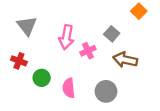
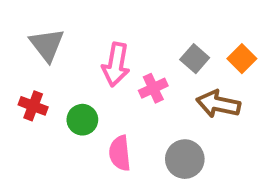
orange square: (139, 11) -> (242, 59), moved
green circle: (42, 78) -> (82, 120), moved

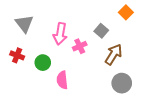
orange square: (242, 59) -> (126, 12), moved
brown arrow: (218, 104) -> (114, 54), turned 110
gray circle: (185, 159) -> (122, 83), moved

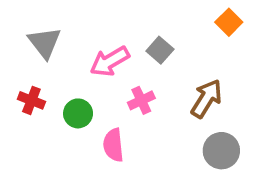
gray square: (101, 31) -> (160, 50), moved
pink arrow: (60, 34) -> (110, 61), turned 50
pink cross: (80, 46) -> (141, 100), moved

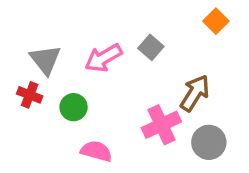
gray triangle: (44, 43) -> (45, 60), moved
pink cross: (141, 100) -> (161, 125), moved, size x1.5
pink semicircle: (113, 145) -> (96, 151), moved, turned 112

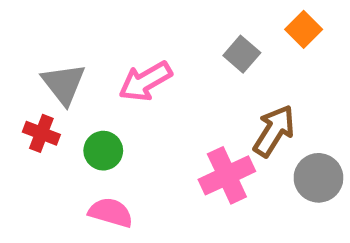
gray square: (151, 47) -> (242, 54), moved
gray circle: (209, 142) -> (318, 178), moved
pink semicircle: (96, 151) -> (111, 212), moved

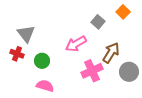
pink arrow: (145, 81) -> (76, 44), moved

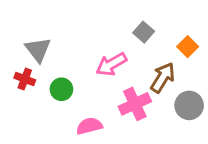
orange square: (123, 12) -> (188, 47), moved
pink semicircle: (45, 86) -> (89, 126), moved, turned -30

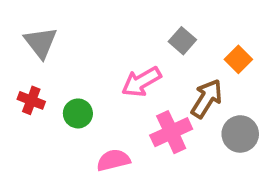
gray triangle: (38, 50) -> (41, 43), moved

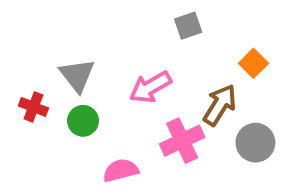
gray square: (182, 41) -> (188, 26), moved, turned 30
gray triangle: (41, 43) -> (77, 75), moved

